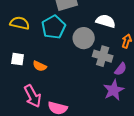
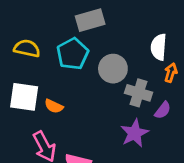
white semicircle: (106, 21) -> (159, 47), moved, turned -102
white square: (18, 59) -> (24, 97), size x1.6
purple star: (114, 90) -> (134, 133), moved

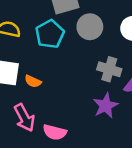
gray circle: (113, 69) -> (90, 27), moved

